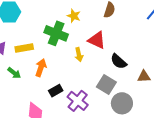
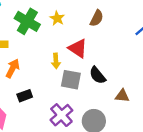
green cross: (56, 33) -> (27, 21), moved
gray square: (106, 85) -> (71, 80), moved, turned -30
purple cross: (78, 101) -> (61, 115), moved

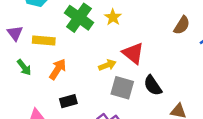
brown semicircle: (97, 18) -> (182, 25), moved
yellow arrow: (56, 61) -> (107, 65), turned -112

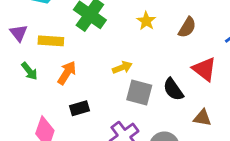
yellow star: (113, 17) -> (146, 21), moved
brown semicircle: (182, 25) -> (187, 27), moved
red triangle: (133, 53) -> (204, 69), moved

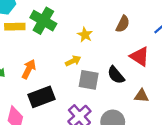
yellow star: (146, 21) -> (85, 35), moved
yellow rectangle: (51, 41) -> (15, 27), moved
black rectangle: (79, 108) -> (41, 97), size x1.6

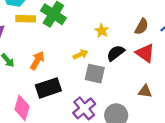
brown semicircle: (123, 24) -> (142, 26), moved
yellow star: (85, 35) -> (102, 31), moved
black semicircle: (116, 75) -> (116, 53), moved, turned 90

